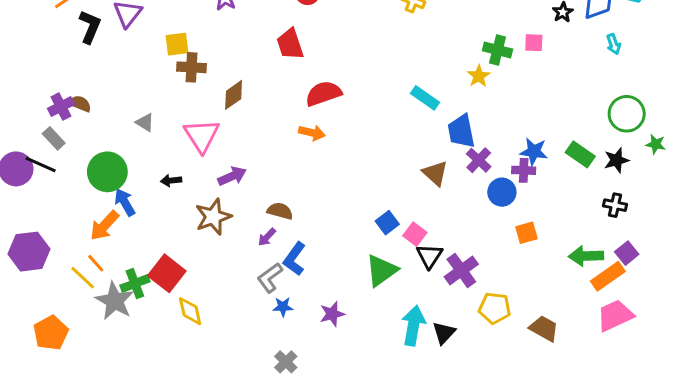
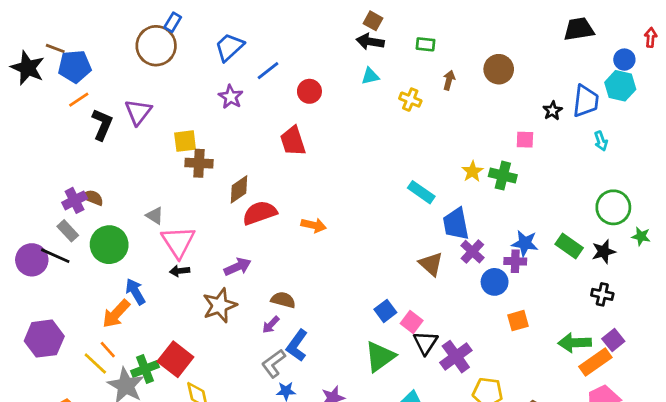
green cross: (498, 50) -> (503, 176), moved
red semicircle: (323, 93) -> (260, 213), moved
pink triangle: (202, 136) -> (178, 242), moved
green circle: (107, 172) -> (109, 245), moved

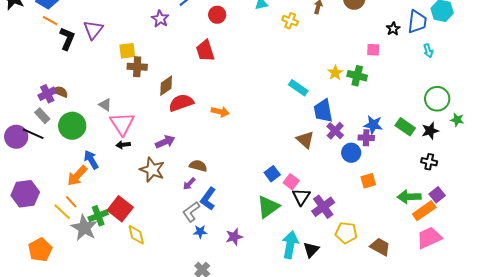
orange line: (79, 100) -> (50, 21), turned 63
brown star: (220, 305) -> (152, 170), turned -30

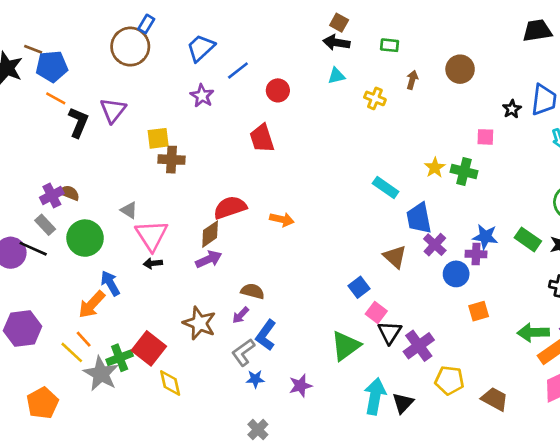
brown diamond: (166, 86) -> (210, 234), moved
brown star: (152, 170) -> (199, 323), moved
blue square: (272, 174) -> (359, 287), moved

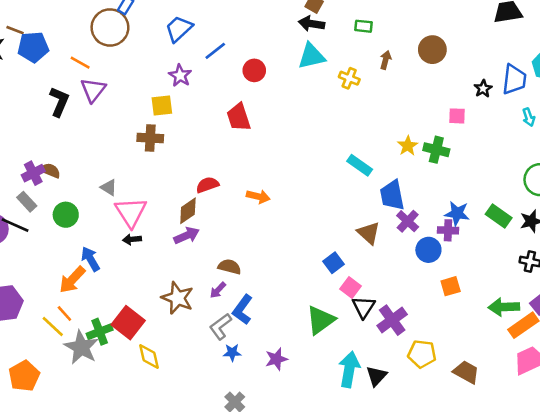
cyan triangle: (336, 76) -> (311, 56), size x1.6
orange line: (56, 98) -> (80, 63), moved
yellow square: (158, 138) -> (162, 106), moved
red semicircle: (230, 207) -> (207, 185), size x0.7
green circle: (85, 238) -> (66, 215), size x0.7

